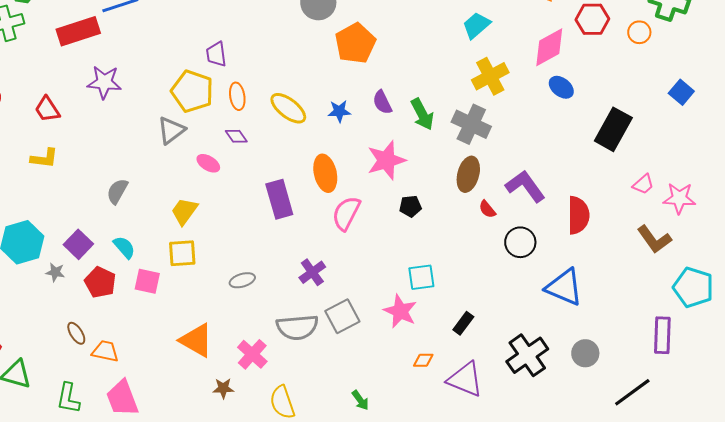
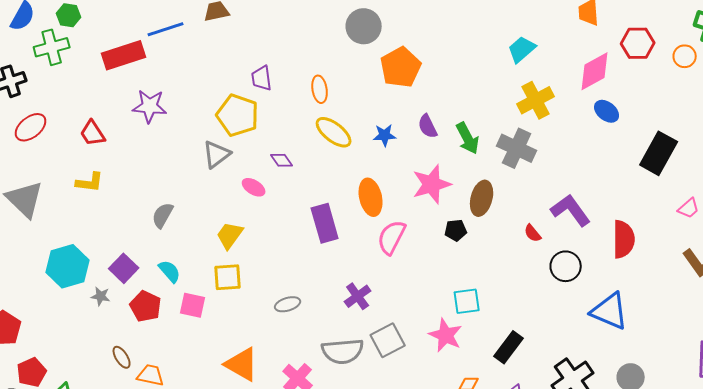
orange ellipse: (237, 96) -> (320, 89), moved
brown ellipse: (468, 174) -> (482, 198), moved
black rectangle: (463, 323) -> (509, 347), size x1.4

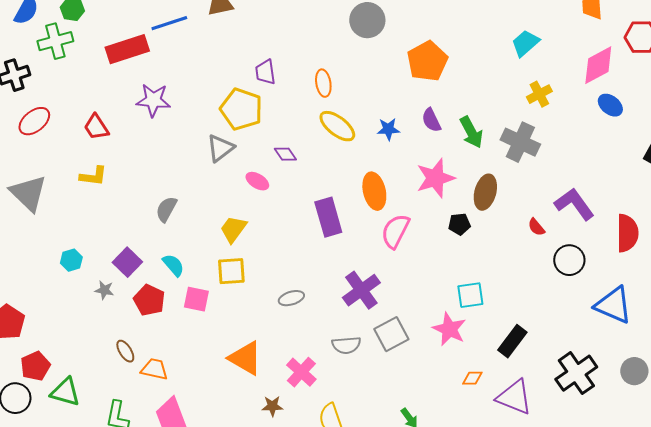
orange pentagon: (401, 67) -> (427, 61), moved
yellow cross: (536, 100) -> (539, 94), size x0.7
cyan hexagon: (68, 266) -> (71, 260), size x0.5
purple cross: (358, 296) -> (361, 290), size x1.4
gray semicircle: (343, 351) -> (346, 345), size x0.7

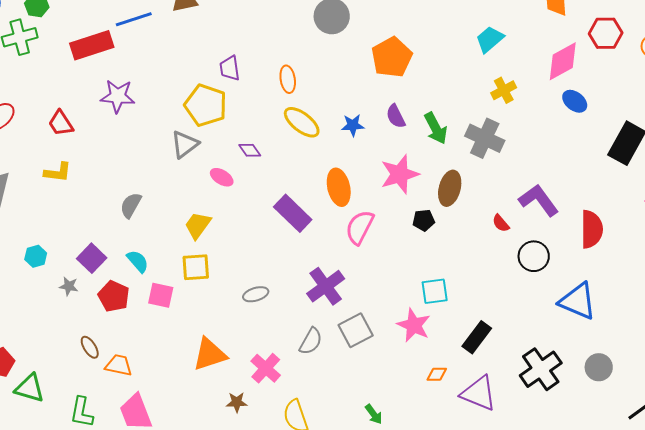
purple rectangle: (328, 217) -> (293, 213), turned -30
gray semicircle: (346, 345) -> (311, 341), turned -56
orange triangle: (245, 358) -> (210, 354), turned -48

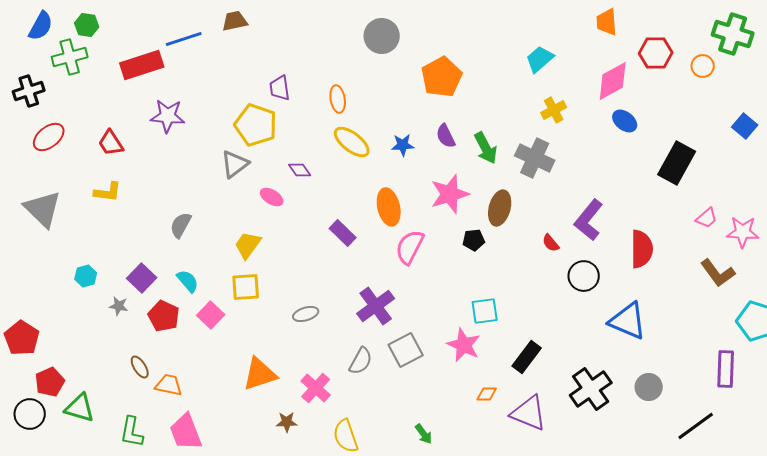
purple L-shape: (539, 200) -> (589, 220), turned -105
purple rectangle: (293, 213) -> (343, 233), size x0.7
pink square: (161, 295) -> (211, 315), turned 32

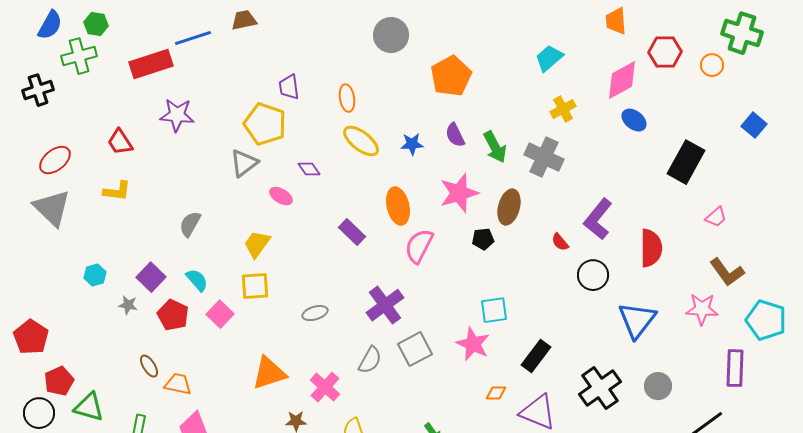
red ellipse: (49, 137) -> (55, 160), moved
pink star: (743, 232) -> (702, 309), moved
blue triangle: (628, 321) -> (637, 320), turned 45

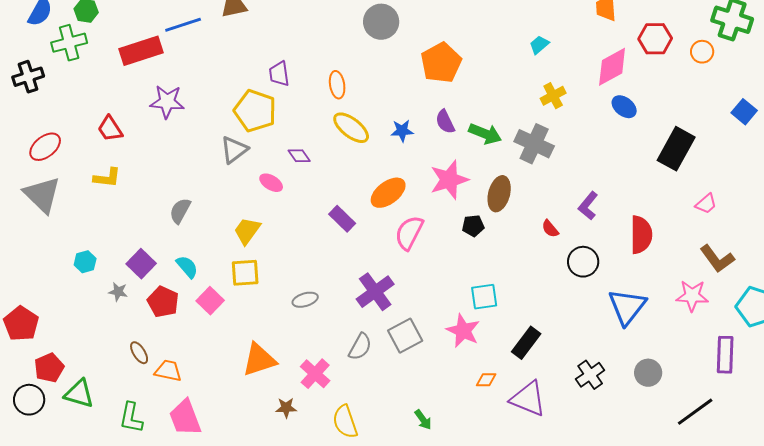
cyan trapezoid: (549, 58) -> (539, 45), size x0.7
green arrow: (495, 147) -> (485, 134), turned -40
orange ellipse: (398, 206) -> (388, 193), turned 66
purple L-shape: (598, 219) -> (588, 206), size x0.7
black cross: (600, 388) -> (590, 375), size x0.7

